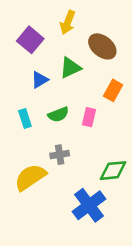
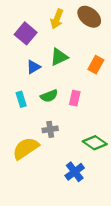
brown ellipse: (102, 46) -> (89, 17), moved
orange rectangle: (113, 90) -> (96, 65), moved
green diamond: (113, 171) -> (95, 143), turned 40
blue cross: (89, 205) -> (75, 172), size x0.7

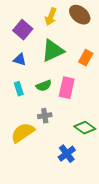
green triangle: (59, 57) -> (53, 51), size x1.4
blue triangle: (33, 67) -> (20, 60), moved, turned 48
pink rectangle: (75, 98) -> (67, 88), size x1.5

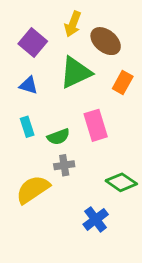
brown ellipse: (80, 15) -> (106, 41), moved
green semicircle: (44, 86) -> (58, 137), moved
pink rectangle: (67, 88) -> (96, 125), turned -30

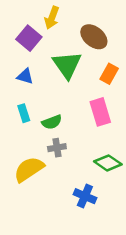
yellow arrow: (73, 24) -> (52, 18), moved
green triangle: (76, 72) -> (67, 65), turned -40
pink rectangle: (96, 125) -> (100, 112), moved
blue cross: (96, 219) -> (85, 196), turned -30

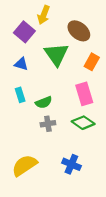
green diamond: (108, 163) -> (83, 123), moved
yellow semicircle: (29, 169) -> (24, 165), moved

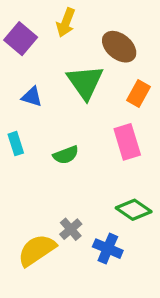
purple square: (24, 32) -> (21, 39), moved
cyan rectangle: (20, 95) -> (16, 144), moved
green diamond: (83, 123) -> (134, 210), moved
gray cross: (48, 124) -> (71, 229), moved, turned -32

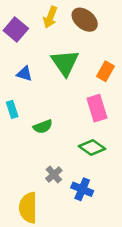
brown ellipse: (119, 47) -> (85, 20), moved
green semicircle: (66, 155) -> (43, 127), moved
green diamond: (134, 210) -> (92, 147), moved
yellow semicircle: (37, 250) -> (28, 208), moved, turned -56

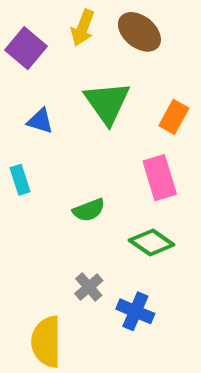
green semicircle: (43, 127) -> (89, 210), moved

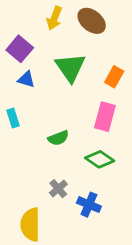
purple square: (26, 48) -> (20, 49), moved
pink rectangle: (160, 178) -> (105, 117), turned 32

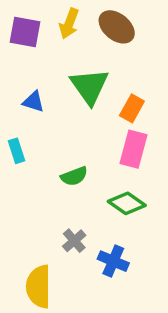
purple square: (20, 49) -> (25, 32), moved, turned -30
orange rectangle: (114, 77) -> (132, 108), moved

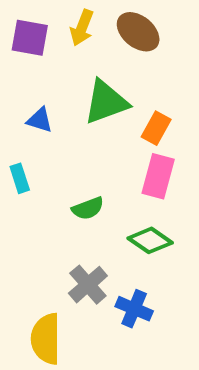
green triangle: (89, 86) -> (106, 102), turned 45
gray cross: (74, 241) -> (88, 285), size x1.4

